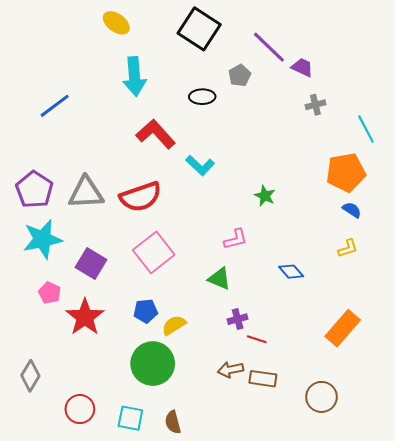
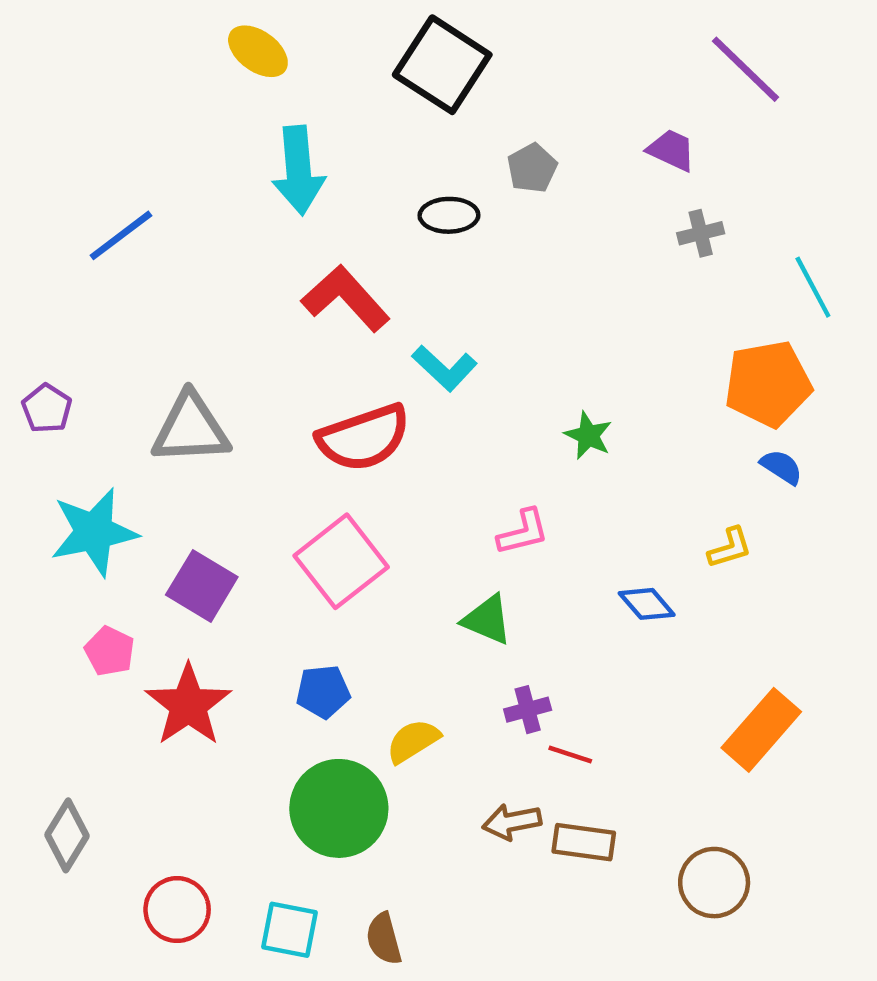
purple line: (269, 47) -> (746, 69), moved
purple pentagon: (34, 190) -> (47, 408), moved, size x0.6
red semicircle: (141, 197) -> (364, 438), moved
yellow L-shape: (348, 248) -> (730, 548), moved
yellow semicircle: (174, 325) -> (413, 741), moved

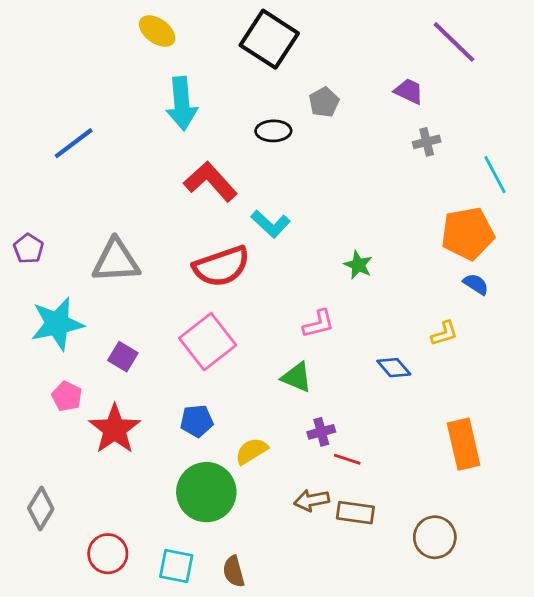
purple square: (202, 586) -> (123, 357), size x0.7
orange rectangle: (761, 730) -> (464, 444), turned -54

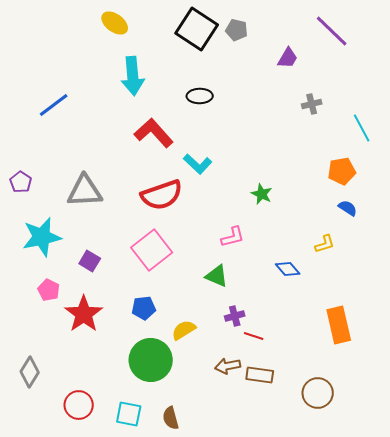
purple trapezoid: (409, 91) -> (288, 58), moved, turned 95
gray pentagon: (324, 102) -> (237, 30), moved, turned -30
orange pentagon: (468, 234) -> (342, 171), size x0.7

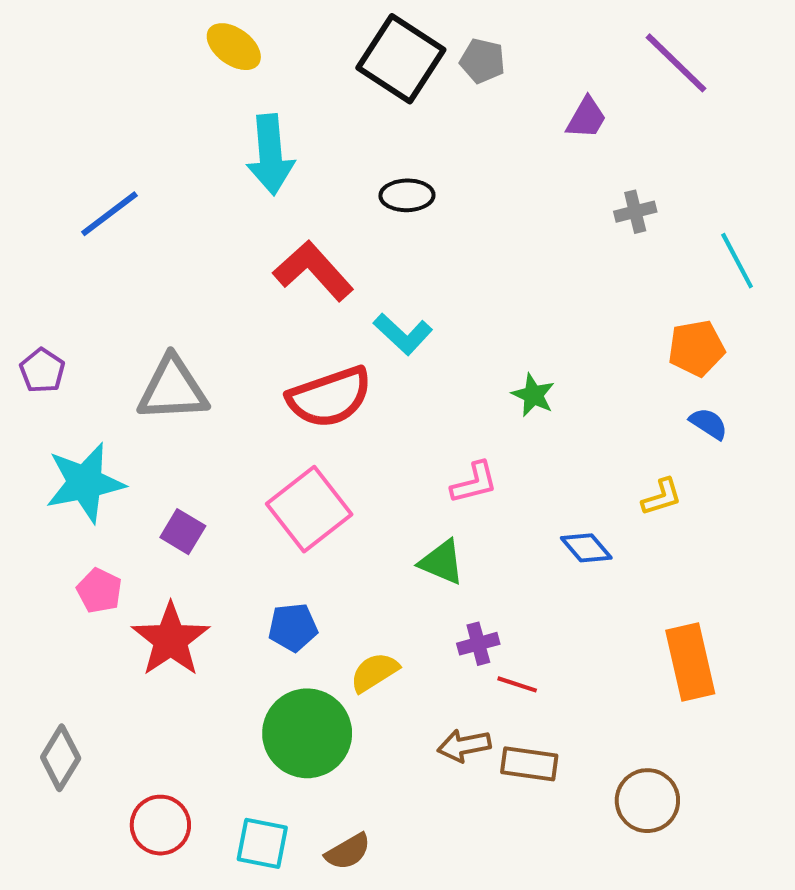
brown semicircle: (171, 418) -> (348, 852), turned -105

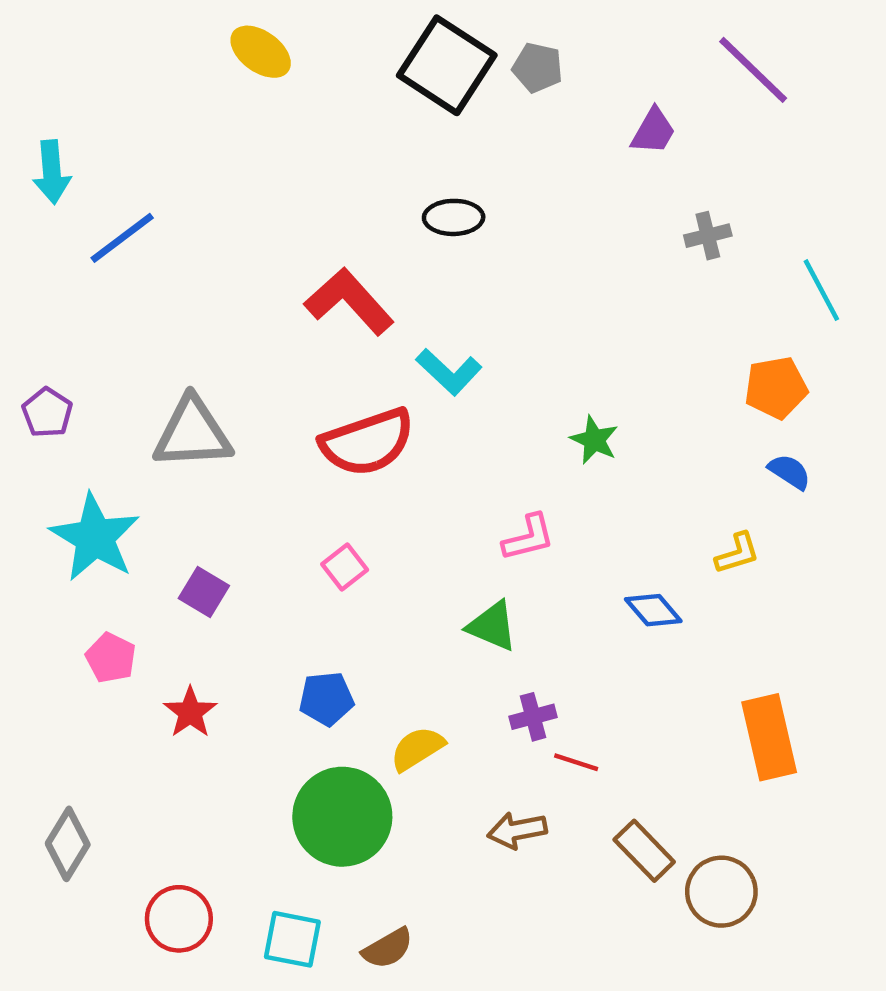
cyan arrow: (270, 155) -> (52, 172), moved, size x0.7
cyan star: (85, 483) -> (95, 537), turned -30
pink square: (309, 509) -> (345, 567), size x0.5
red star: (171, 640) -> (190, 712), size x0.6
brown rectangle: (529, 764) -> (644, 851), moved, turned 38

